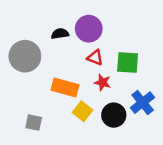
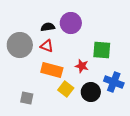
red triangle: (95, 57) -> (47, 46), moved
blue cross: (143, 103) -> (114, 82), turned -30

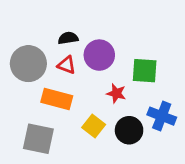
purple circle: (71, 23) -> (99, 55), moved
orange rectangle: (52, 70) -> (57, 99), moved
gray square: (27, 98) -> (38, 139), size x1.6

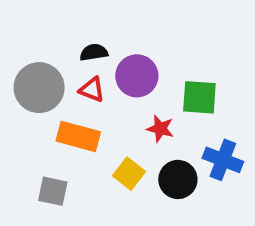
gray square: (38, 139) -> (53, 191), size x0.7

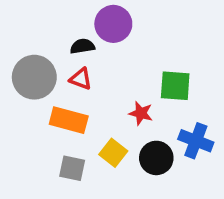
purple circle: (137, 76) -> (113, 24), moved
gray square: (53, 191) -> (72, 168), moved

